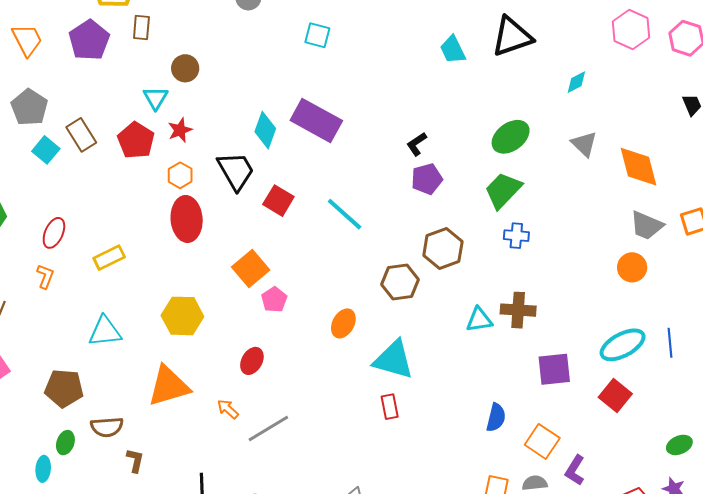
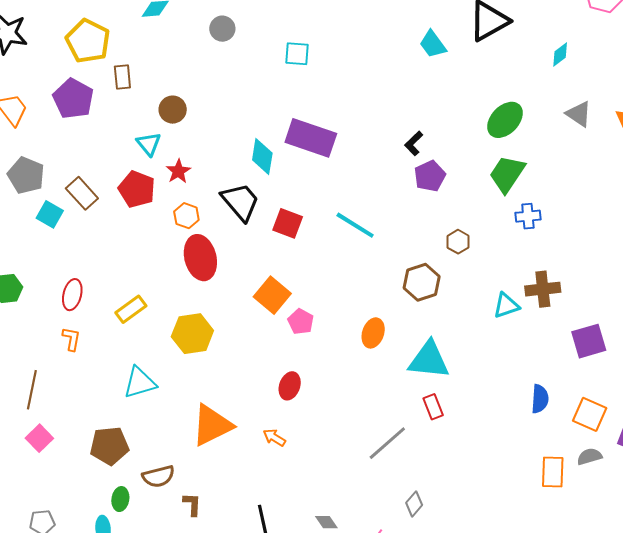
brown hexagon: (443, 249) -> (458, 242), size x0.6
yellow hexagon: (182, 316) -> (192, 334), moved
gray line: (268, 429) -> (387, 443), moved

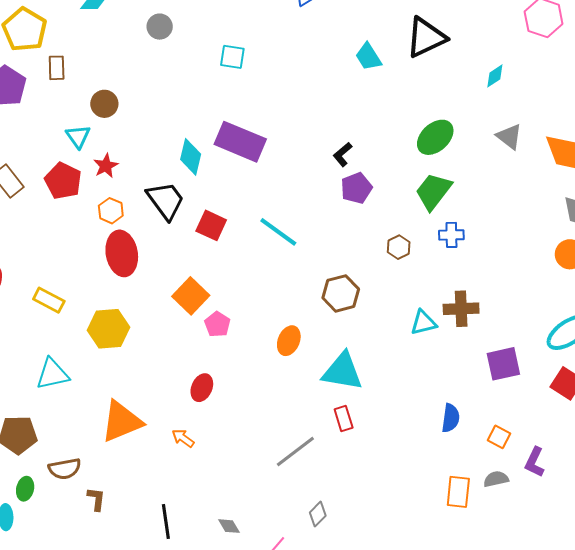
brown hexagon: (458, 242) -> (399, 247), moved
yellow rectangle: (131, 309) -> (49, 300), turned 60
orange square: (590, 414) -> (499, 437), size x0.7

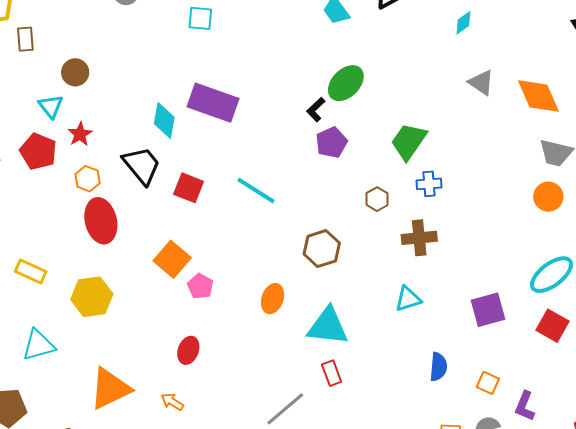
green ellipse: (435, 137) -> (346, 83), moved
brown cross: (461, 309) -> (419, 238), moved
cyan triangle: (423, 323) -> (408, 299), moved

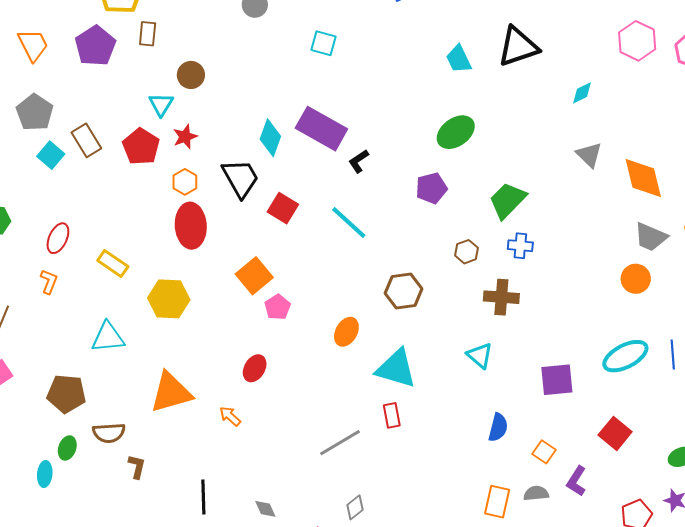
black L-shape: (316, 110) -> (359, 161), moved
cyan triangle: (408, 299) -> (480, 355), turned 48
red square: (553, 326) -> (615, 433), moved

